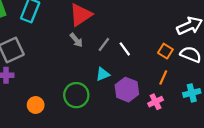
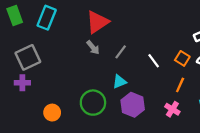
white line: (125, 49) -> (154, 61), moved
purple hexagon: (127, 90) -> (133, 105), moved
pink cross: (155, 102) -> (172, 109), turned -32

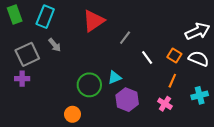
gray arrow: (93, 47) -> (55, 45), moved
gray line: (121, 52) -> (125, 38), moved
green circle: (93, 103) -> (89, 85), moved
orange circle: (52, 113) -> (72, 114), moved

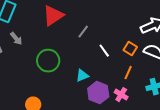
cyan triangle: (115, 78) -> (82, 76), moved
green circle: (89, 85) -> (48, 61), moved
purple hexagon: (127, 100) -> (98, 93), moved

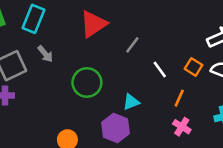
orange line: (128, 73) -> (179, 98), moved
purple hexagon: (98, 93) -> (116, 128), moved

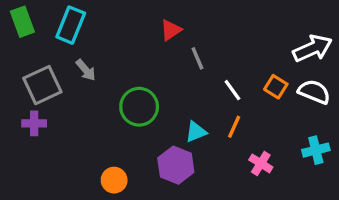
red triangle: (93, 24) -> (171, 30), moved, size x0.6
gray line: (132, 45) -> (197, 58), turned -60
orange line: (179, 98) -> (234, 127), moved

